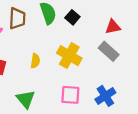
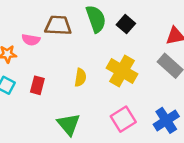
brown trapezoid: (17, 18) -> (58, 25), turned -90
pink square: (70, 95) -> (123, 119), turned -36

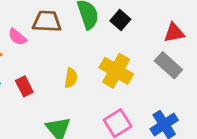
pink semicircle: (31, 40) -> (17, 37), turned 30
red rectangle: (37, 85) -> (24, 86), turned -42

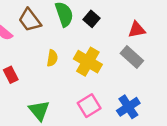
brown trapezoid: (47, 21) -> (30, 20), turned -130
yellow semicircle: (71, 78) -> (52, 58), moved

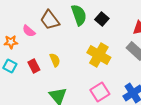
yellow semicircle: (52, 58) -> (55, 60), moved, turned -32

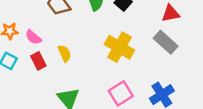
pink semicircle: (29, 31) -> (33, 37), moved

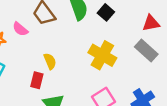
pink semicircle: (33, 37) -> (20, 29), moved
red rectangle: (38, 61) -> (37, 80), moved, turned 42

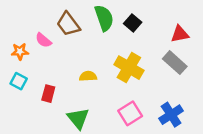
yellow semicircle: (50, 61) -> (88, 76), moved, turned -70
red rectangle: (37, 80) -> (48, 94), moved

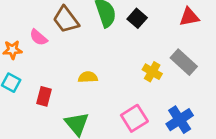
red triangle: (180, 34) -> (189, 17), moved
yellow cross: (129, 68) -> (152, 72), moved, size x0.6

